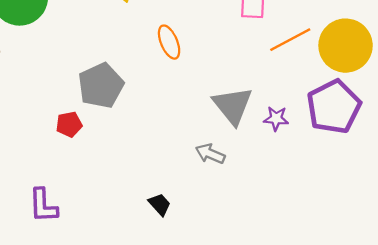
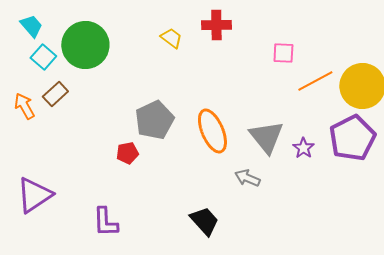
orange ellipse: (169, 42) -> (212, 131), moved, size x1.5
purple star: (276, 119) -> (303, 148), turned 30
black trapezoid: (160, 204) -> (204, 221), size x1.5

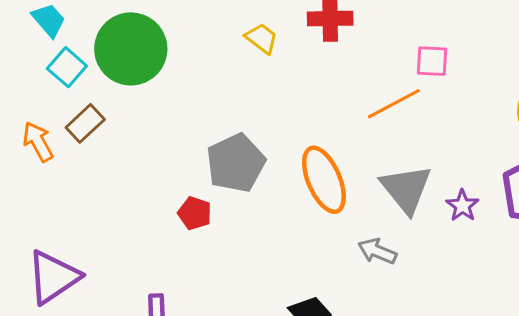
orange line: (315, 81) -> (394, 104), moved
red pentagon: (127, 153) -> (195, 213), turned 30

